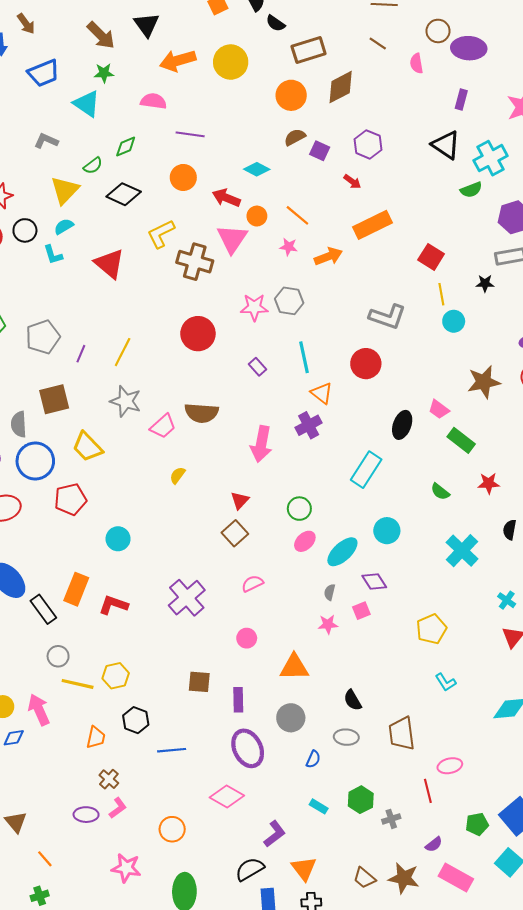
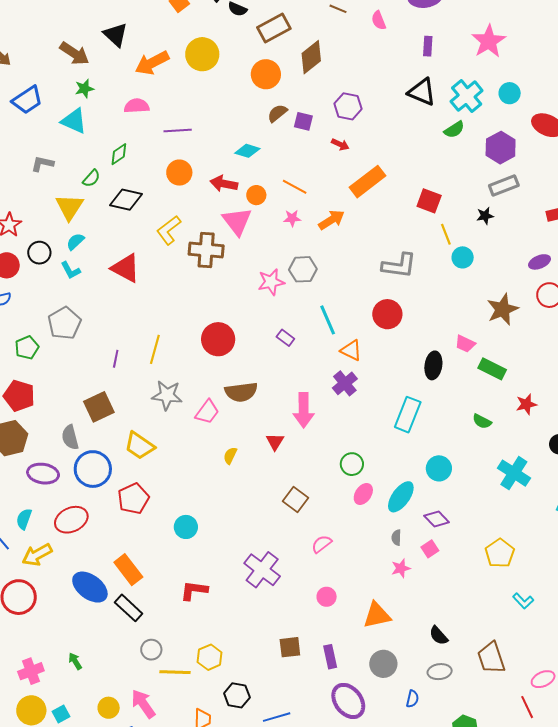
red circle: (198, 334) -> (218, 339), moved
gray pentagon: (43, 337) -> (64, 323), moved
red triangle: (240, 500) -> (275, 442), moved
orange rectangle: (76, 589) -> (128, 570), moved, turned -48

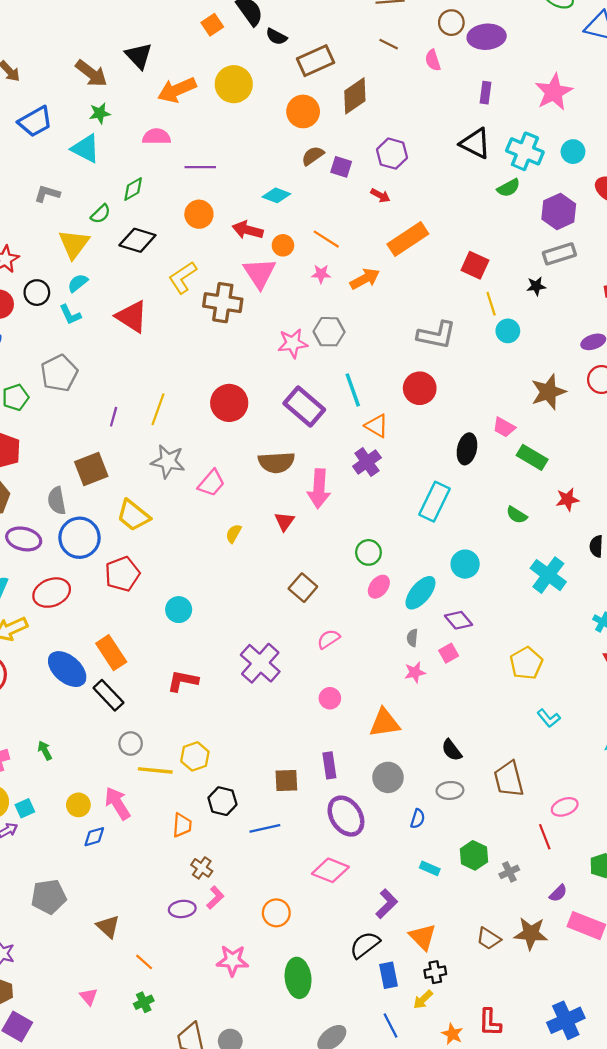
cyan cross: (467, 96) -> (525, 151), turned -32
purple rectangle: (285, 338) -> (304, 406), size x2.0
brown semicircle: (241, 392) -> (276, 462), moved
brown square: (290, 647) -> (286, 781), moved

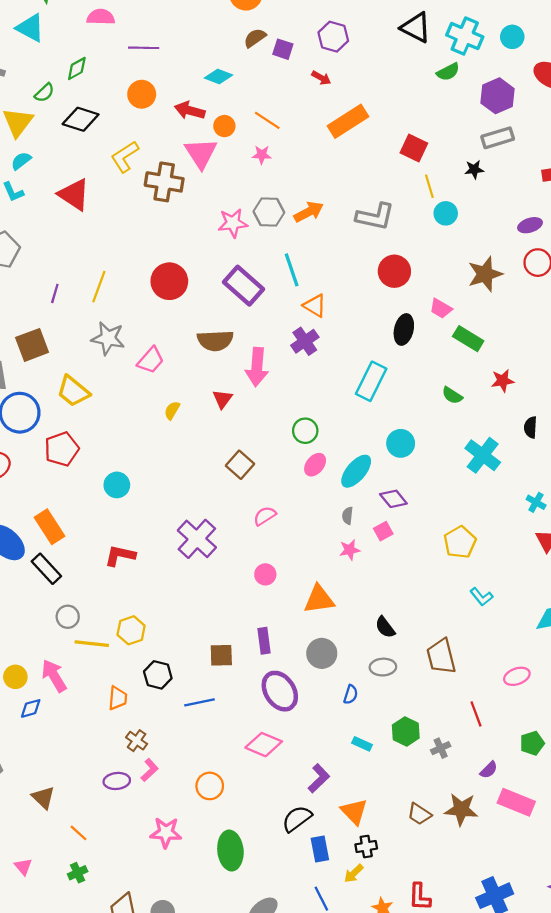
orange arrow: (365, 279) -> (309, 212), moved
red circle: (420, 388) -> (394, 271), moved
pink ellipse: (565, 807) -> (517, 676), moved

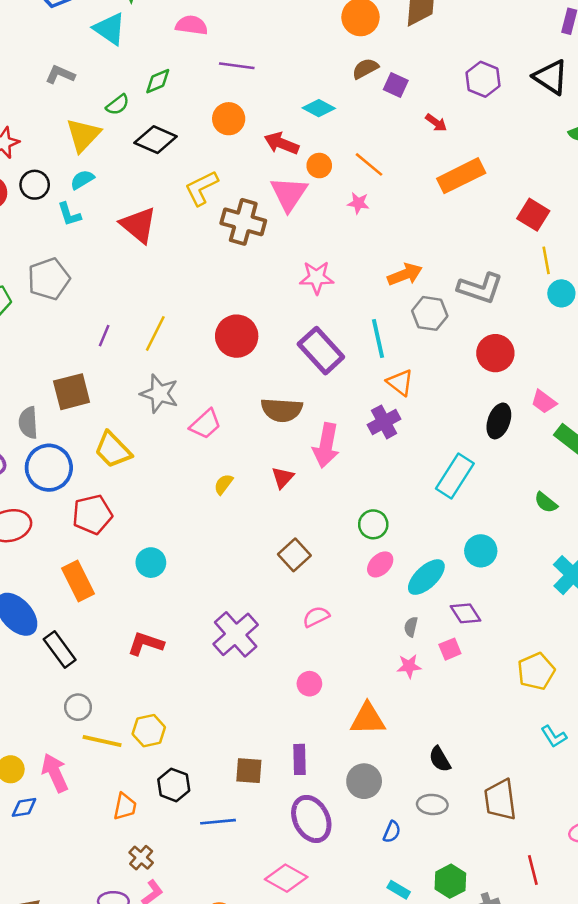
purple hexagon: (333, 37) -> (483, 79), moved
gray hexagon: (269, 212) -> (430, 313), moved
orange rectangle: (50, 527) -> (78, 581), moved

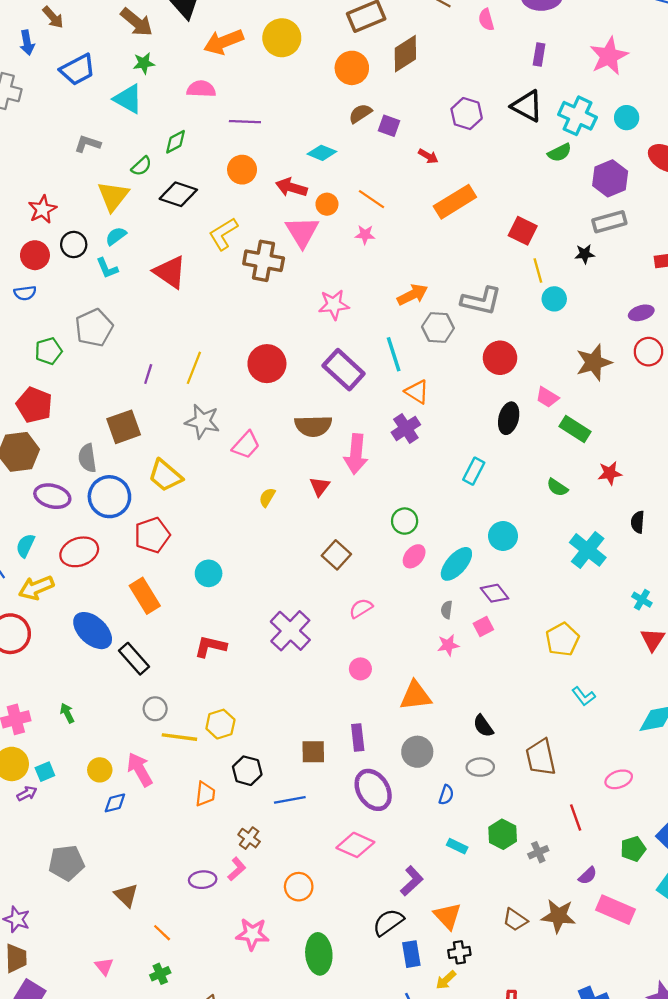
cyan rectangle: (455, 476) -> (474, 471), size x0.7
brown cross: (141, 858) -> (249, 838), moved

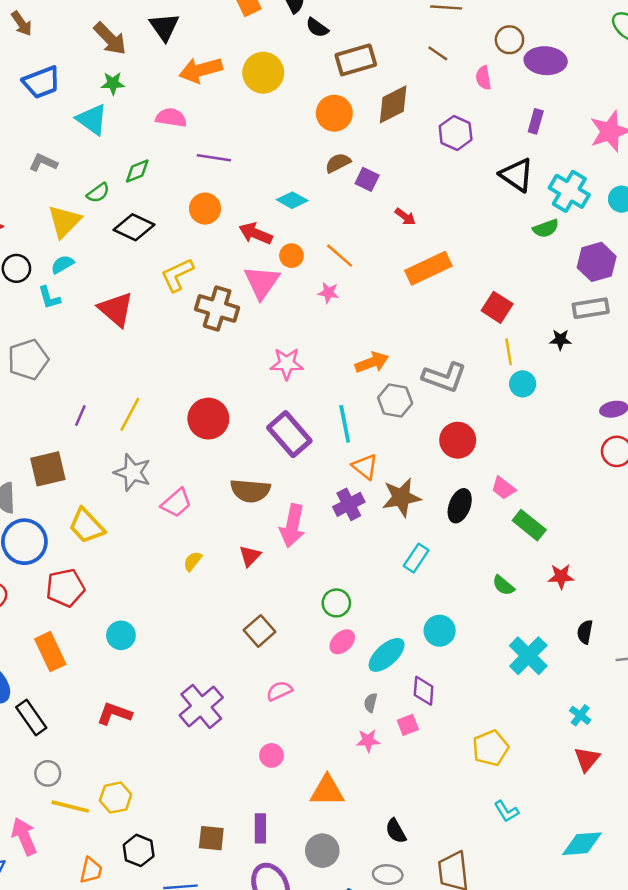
purple hexagon: (467, 114) -> (456, 133), moved
brown star: (594, 362) -> (401, 497), moved
purple diamond: (494, 593) -> (424, 691), turned 36

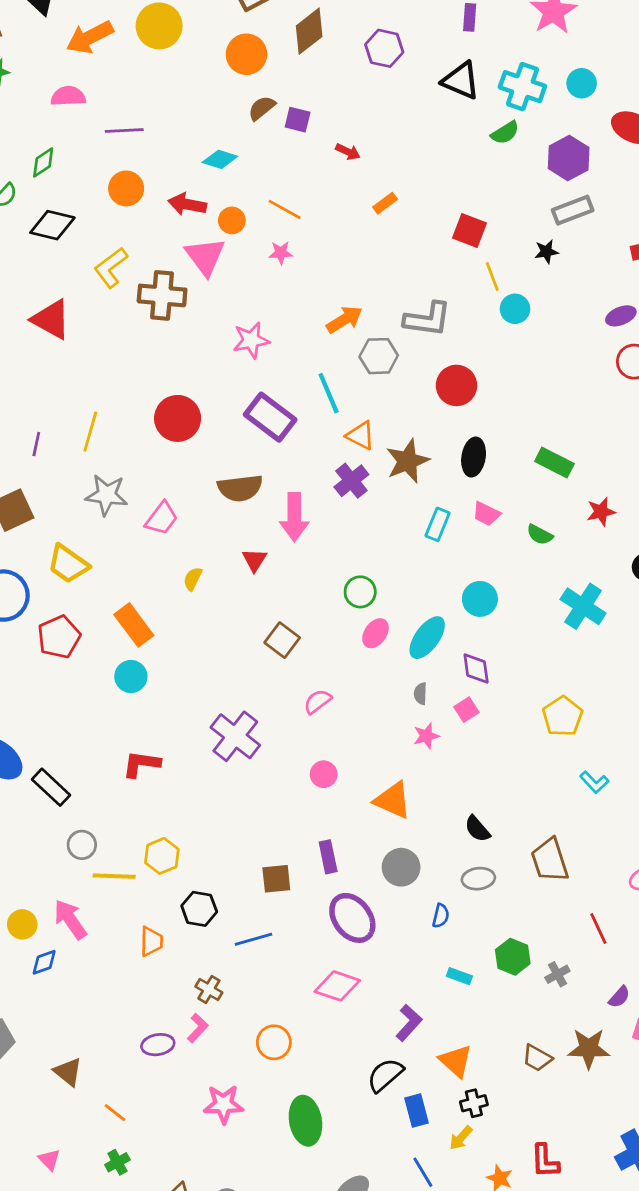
orange rectangle: (428, 268) -> (385, 203), size x0.5
pink trapezoid: (503, 488) -> (486, 514), moved
orange rectangle: (50, 652) -> (134, 625), moved
orange triangle: (327, 791) -> (393, 800), turned 36

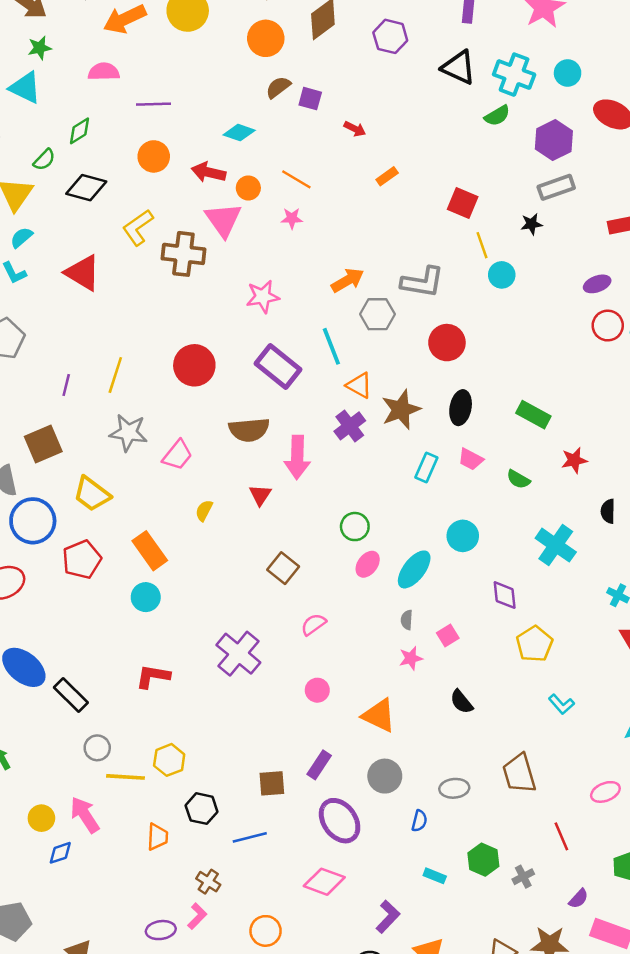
purple diamond: (476, 669) -> (505, 595), moved
black semicircle: (477, 829) -> (461, 702), moved
purple rectangle: (328, 857) -> (319, 765), turned 44

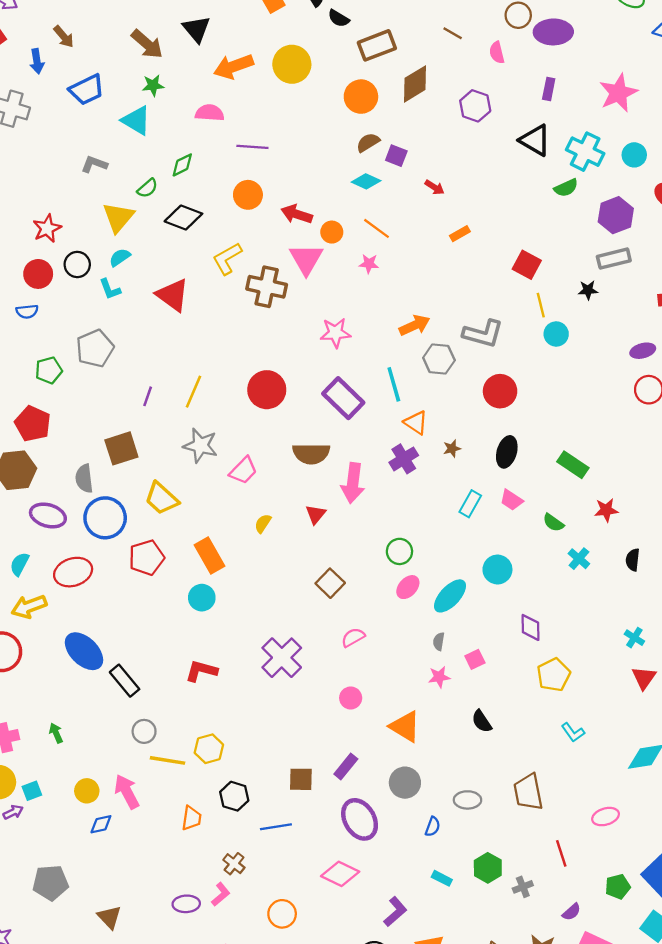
cyan diamond: (239, 133) -> (366, 181), moved
brown star: (401, 410) -> (452, 448), size x0.5
cyan cross: (556, 545) -> (579, 559), moved, size x0.6

